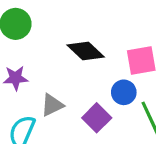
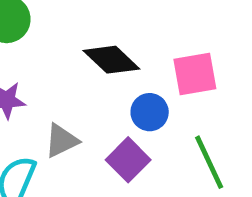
blue circle: (124, 92) -> (150, 112), moved

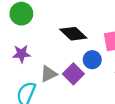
purple square: (128, 160) -> (73, 74), moved

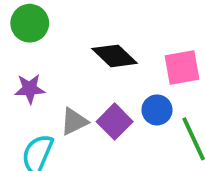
blue circle: (92, 60) -> (157, 110), moved

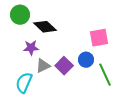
black diamond: (115, 56) -> (45, 27), moved
purple star: (30, 89) -> (31, 48), moved

